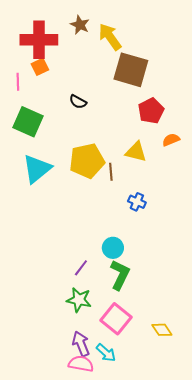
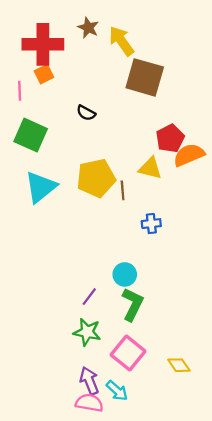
red pentagon: (151, 111) -> (170, 138), moved
orange semicircle: (171, 140) -> (189, 155), size x1.6
blue cross: (137, 202) -> (151, 224), turned -30

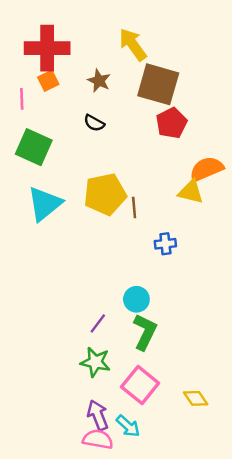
brown star: (88, 28) -> (99, 81), moved
red pentagon: (170, 138) -> (171, 123), moved
yellow triangle: (150, 168) -> (191, 192), moved

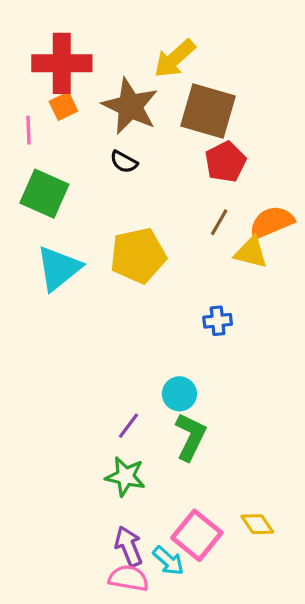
yellow arrow: (133, 44) -> (175, 59), turned -96
brown star: (99, 81) -> (130, 106), size x1.8
brown line: (134, 208) -> (219, 222), moved, turned 35
pink square: (140, 385) -> (197, 535), moved

